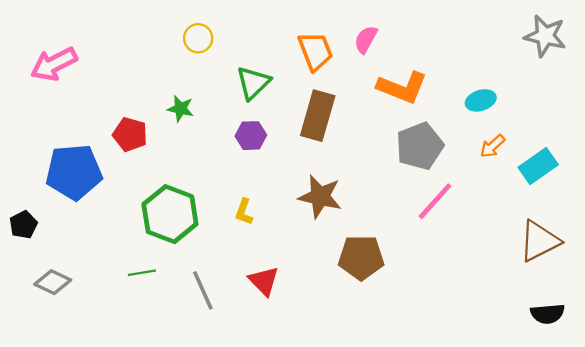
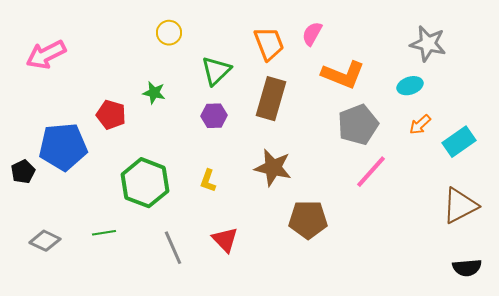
gray star: (545, 36) -> (428, 44), moved
black pentagon: (23, 225) -> (23, 172), moved
green line: (142, 273) -> (104, 233), moved

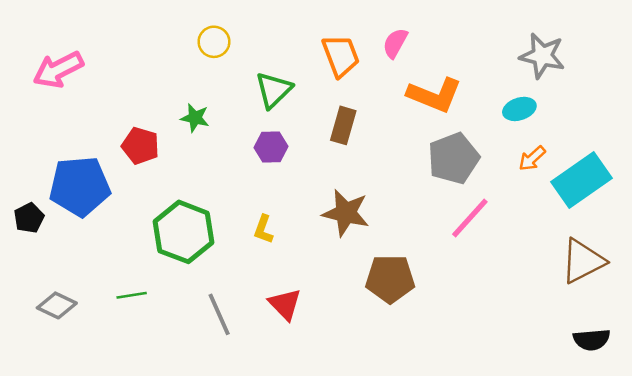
brown rectangle: (271, 99) -> (343, 125), size x0.7
cyan rectangle: (459, 142) -> (581, 180), size x1.4

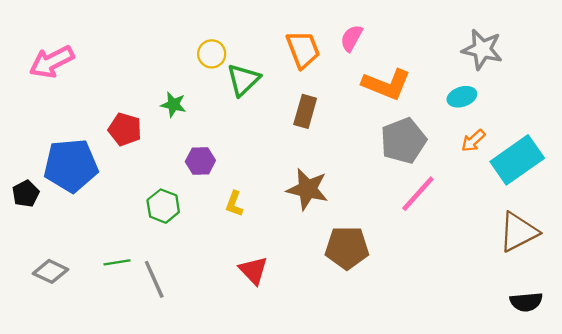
yellow circle: (214, 42) -> (212, 54), moved
purple hexagon: (271, 147) -> (200, 161), moved
green hexagon: (184, 232) -> (163, 206), size x0.6
gray line: (219, 314) -> (154, 279), moved

